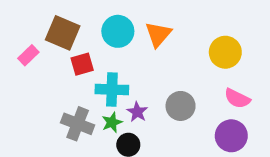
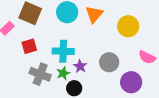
yellow circle: (225, 52) -> (128, 26), moved
red square: (82, 64) -> (29, 46), moved
purple circle: (231, 136) -> (131, 82), moved

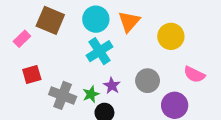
red square: (29, 46) -> (32, 75), moved
cyan cross: (63, 51) -> (100, 51), moved, turned -35

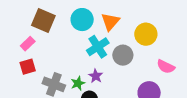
pink rectangle: (22, 39) -> (28, 44), moved
cyan cross: (100, 51) -> (98, 47), moved
gray circle: (148, 81) -> (123, 55), moved

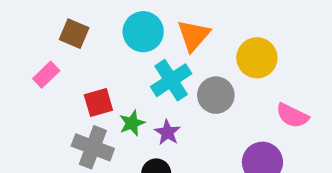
brown square: (43, 21) -> (74, 34), size x0.7
red square: (28, 67) -> (98, 103), moved
green star: (78, 83) -> (132, 123), moved

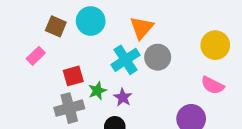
cyan circle: (143, 32) -> (91, 21), moved
yellow circle: (257, 58) -> (215, 45), moved
gray circle: (216, 95) -> (158, 57), moved
gray cross: (93, 147) -> (69, 108), turned -36

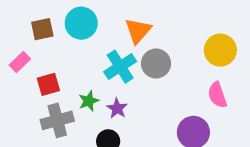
brown square: (56, 26) -> (42, 29), turned -35
red square: (73, 76) -> (48, 84), moved
pink semicircle: (213, 85) -> (217, 95), turned 45

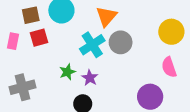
pink rectangle: (20, 62) -> (13, 41), turned -35
red square: (48, 84) -> (39, 38), moved
gray cross: (57, 120) -> (22, 87), moved

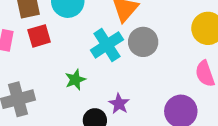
purple star: (90, 78) -> (119, 104), moved

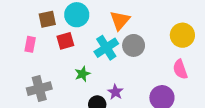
red square: (39, 36) -> (65, 41), moved

